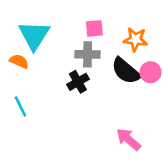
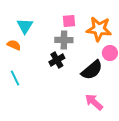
cyan triangle: (34, 35) -> (25, 26), size x0.7
orange star: (135, 39) -> (99, 29), size x1.4
black semicircle: (126, 71) -> (92, 70), moved, turned -80

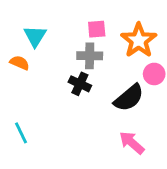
orange star: (99, 29) -> (139, 40), turned 30
black cross: (57, 60) -> (80, 84), turned -35
cyan line: (15, 78) -> (21, 133), moved

